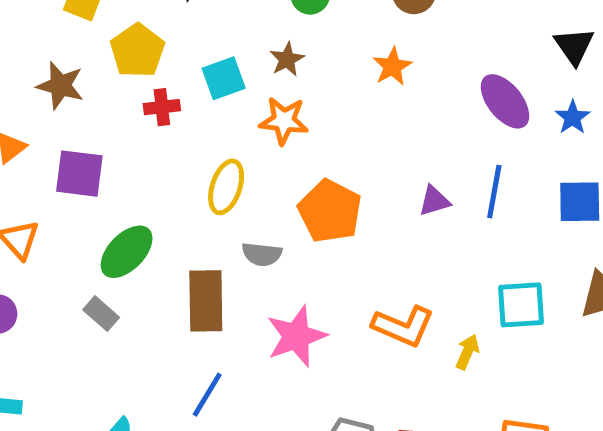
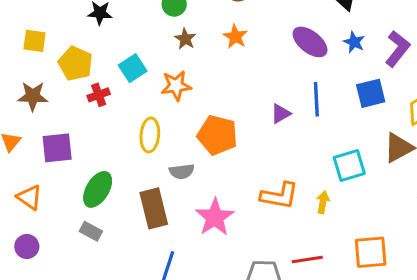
brown star: (287, 59) -> (185, 39), moved

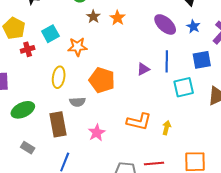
brown star: (185, 39) -> (93, 17), moved
cyan square: (349, 166) -> (184, 87), moved
green ellipse: (98, 189) -> (23, 110), turned 30
pink star: (215, 217) -> (97, 133), size x0.7
gray rectangle: (91, 231) -> (28, 148), moved

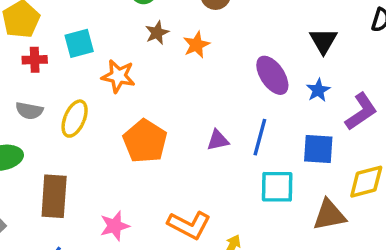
gray semicircle: (77, 102) -> (29, 111), moved

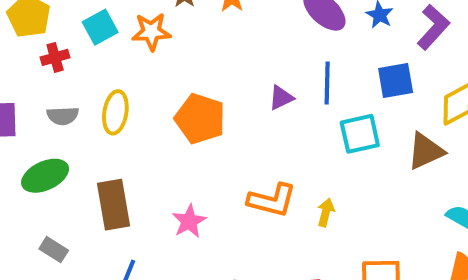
orange star: (118, 76) -> (151, 32), moved

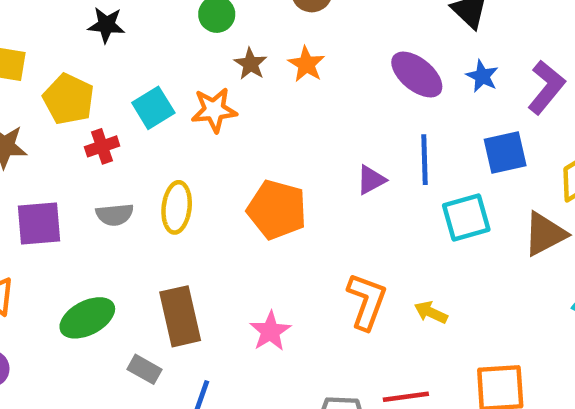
green ellipse: (45, 176) -> (87, 318), moved
orange L-shape: (272, 200) -> (367, 301), turned -81
yellow arrow: (326, 212) -> (431, 312), turned -76
gray rectangle: (54, 250) -> (144, 369), moved

